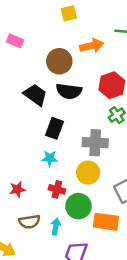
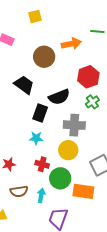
yellow square: (69, 13) -> (35, 17), moved
black semicircle: (69, 91) -> (59, 97), moved, turned -30

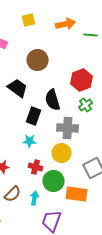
orange arrow: (71, 44) -> (66, 24), moved
black semicircle: (59, 97) -> (53, 100), turned 95
brown semicircle: (19, 191) -> (13, 194), turned -36

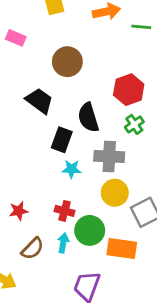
cyan star: (30, 141) -> (72, 169), moved
yellow circle: (62, 153) -> (115, 193), moved
cyan arrow: (35, 198) -> (63, 243), moved

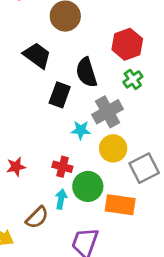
gray cross: (109, 157) -> (108, 112), turned -32
cyan star: (72, 169) -> (81, 130), moved
brown semicircle: (32, 249) -> (37, 217), moved

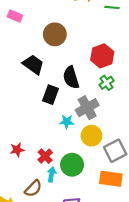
red cross: (62, 167) -> (45, 156), moved, turned 32
orange rectangle: (120, 205) -> (111, 179), moved

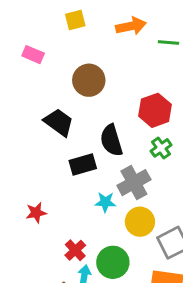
black rectangle: (51, 95) -> (83, 164), turned 54
red star: (17, 150) -> (36, 213), moved

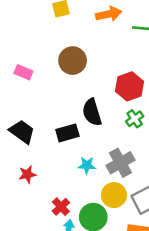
pink rectangle: (33, 55) -> (23, 72), moved
black trapezoid: (59, 122) -> (22, 132), moved
gray cross: (134, 183) -> (120, 163), moved
yellow circle: (140, 222) -> (114, 195), moved

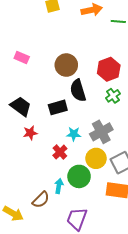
brown circle: (73, 61) -> (66, 65), moved
red star: (27, 174) -> (30, 133), moved
red cross: (61, 207) -> (60, 152), moved

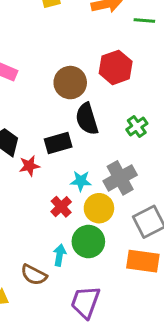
red hexagon: (109, 69) -> (116, 67), moved
red star: (30, 133) -> (29, 166), moved
yellow circle: (96, 158) -> (99, 208), moved
brown semicircle: (41, 200) -> (34, 275), turned 72

